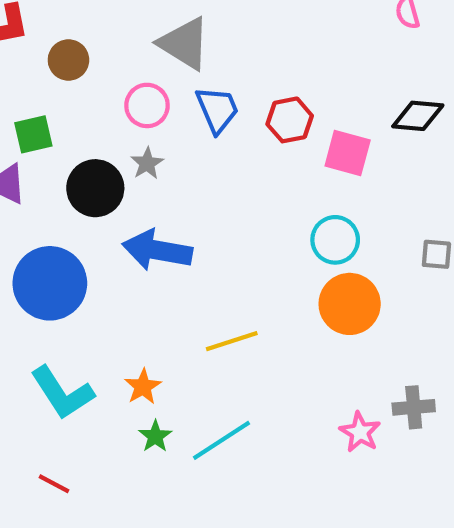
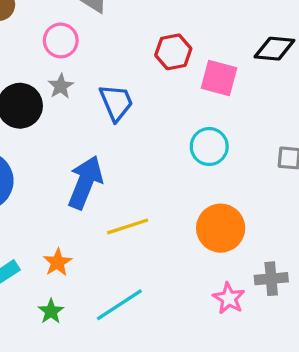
blue trapezoid: (217, 110) -> (116, 102), moved
blue arrow: (157, 250) -> (85, 182), moved, turned 102
orange circle: (350, 304) -> (221, 228), moved
green star: (155, 436) -> (51, 311), moved

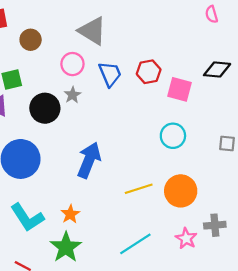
blue trapezoid: (116, 102) -> (110, 74), moved
yellow line: (128, 226) -> (139, 189), moved
cyan line: (119, 305) -> (135, 244), moved
green star: (51, 311) -> (66, 247), size x1.8

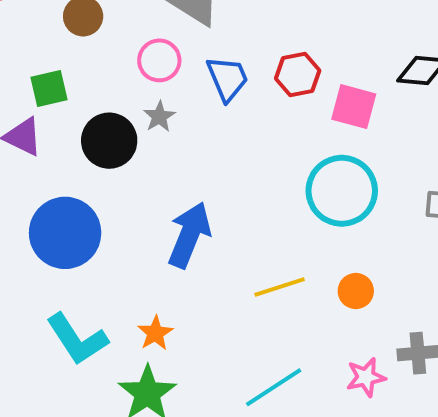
cyan circle: (173, 136) -> (342, 191), size x1.5
orange circle: (181, 191) -> (356, 291), size x0.6
pink star: (186, 238) -> (366, 377), turned 30

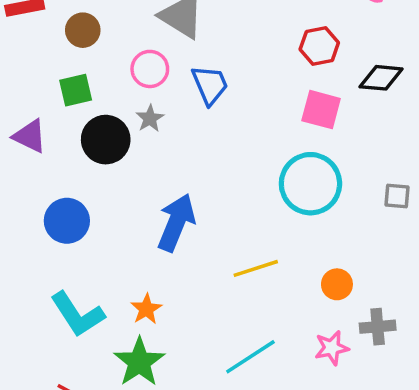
red hexagon: (298, 74) -> (319, 46), moved
green square: (49, 89) -> (76, 90), moved
blue circle: (65, 233) -> (67, 221), size x0.7
orange circle: (356, 291) -> (337, 284), moved

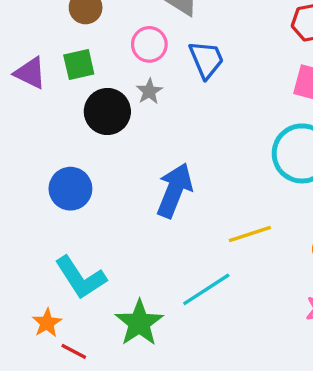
purple triangle: (30, 136) -> (30, 73), moved
orange star: (146, 309) -> (47, 323), moved
cyan line: (250, 357) -> (206, 289), moved

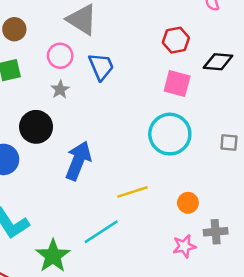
black circle: (107, 112) -> (36, 127), moved

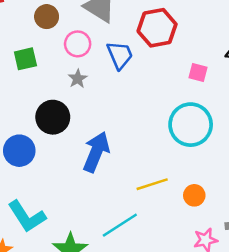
brown circle: (14, 29) -> (47, 17), moved
red hexagon: (176, 40) -> (157, 28), moved, size x1.4
pink square: (177, 83) -> (198, 72), size x0.7
orange circle: (188, 203) -> (194, 195), moved

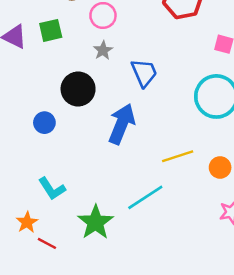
blue trapezoid: (120, 55) -> (144, 73), moved
blue circle: (19, 151) -> (44, 123), size x0.7
cyan L-shape: (27, 216) -> (52, 189), size x0.7

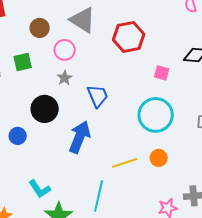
orange circle: (220, 167) -> (159, 158), moved
cyan L-shape: (52, 189) -> (40, 189), moved
cyan line: (145, 197) -> (99, 196), turned -44

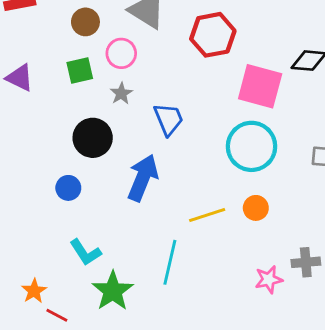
green square: (23, 62) -> (80, 71), moved
pink square: (162, 73) -> (260, 86), size x2.0
blue circle: (18, 136) -> (68, 188), moved

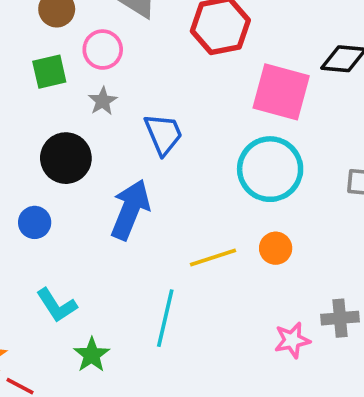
green star: (113, 291) -> (92, 355), size x0.7

